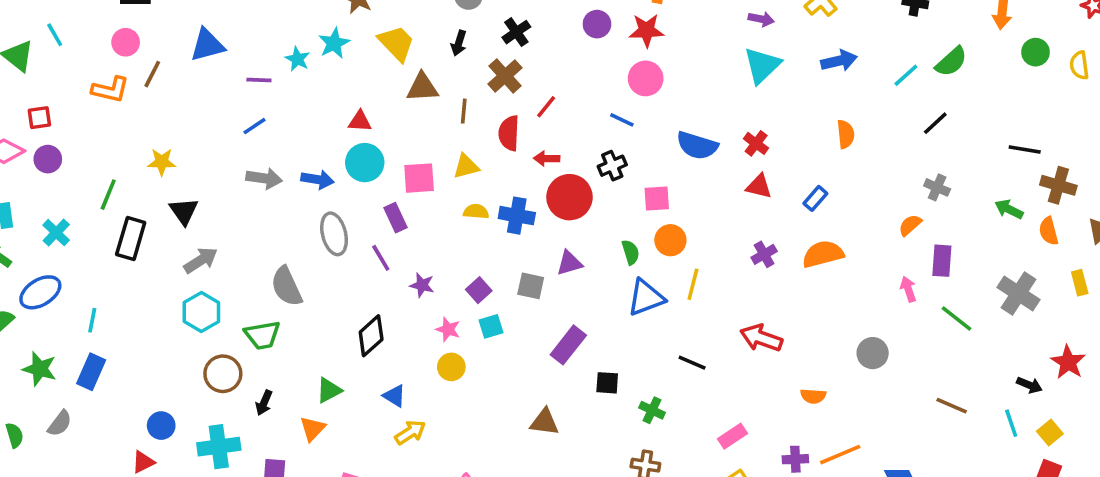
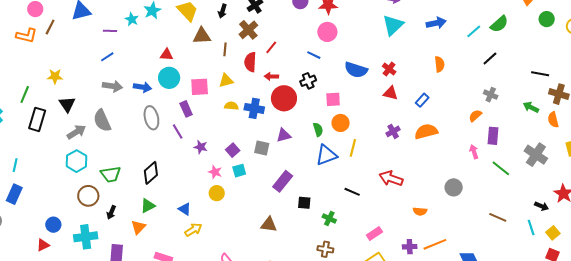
gray semicircle: (287, 286) -> (102, 121), moved
black diamond: (371, 336) -> (151, 173), moved

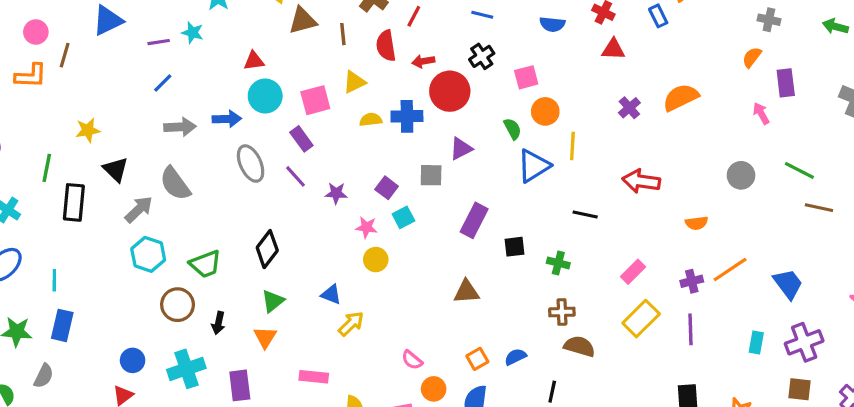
cyan star: (132, 19) -> (192, 33), moved
blue semicircle: (356, 70) -> (552, 24), size x0.7
blue rectangle: (422, 100) -> (658, 16), moved, turned -56
green line: (501, 168) -> (799, 170), moved

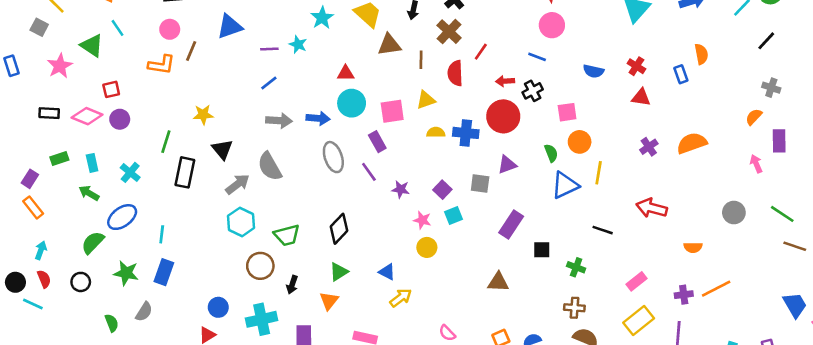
red arrow: (423, 61) -> (505, 81), moved
blue trapezoid: (788, 284) -> (795, 305), moved

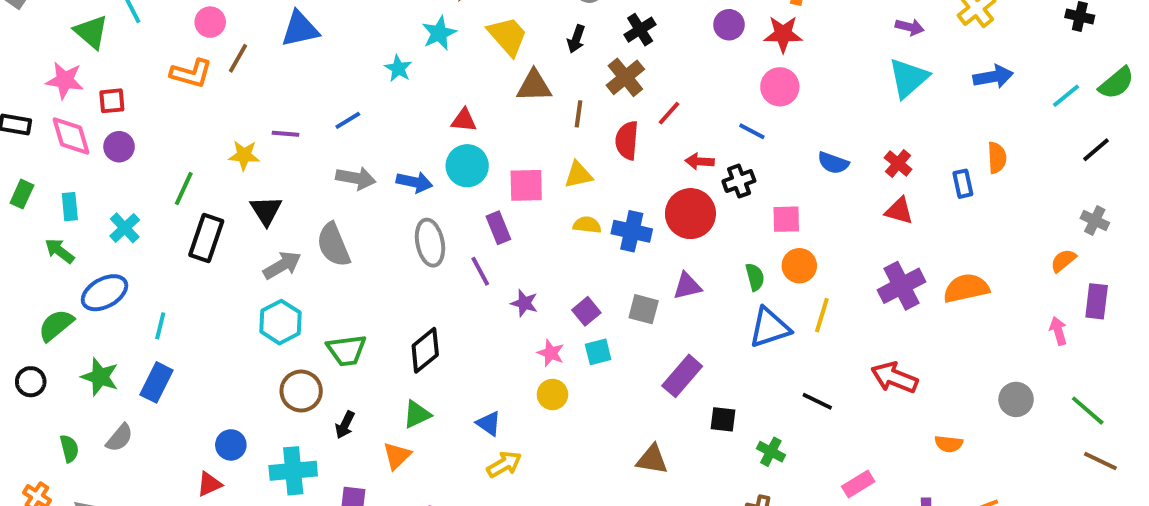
purple line: (269, 49) -> (286, 134), moved
pink star: (60, 66) -> (65, 80), moved, turned 30
pink diamond: (87, 116) -> (71, 136), turned 44
purple cross: (649, 147) -> (902, 286), size x1.6
green rectangle: (59, 159) -> (22, 194), turned -54

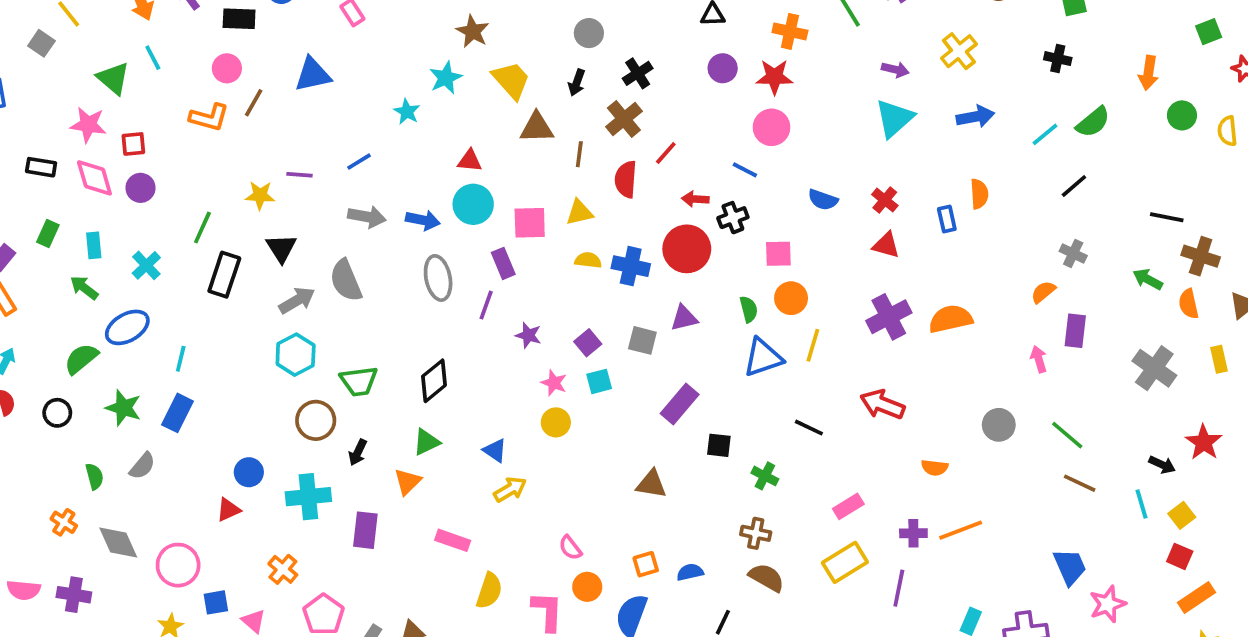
purple line: (480, 271) -> (486, 305), turned 48

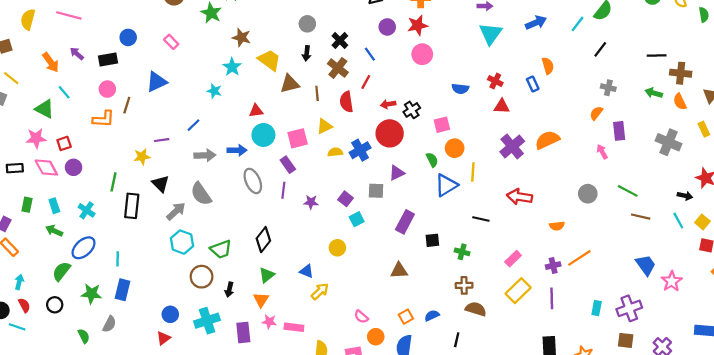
blue line: (745, 170) -> (370, 54), moved, turned 40
blue cross: (631, 266) -> (360, 150), turned -30
pink star: (554, 383) -> (269, 322), moved

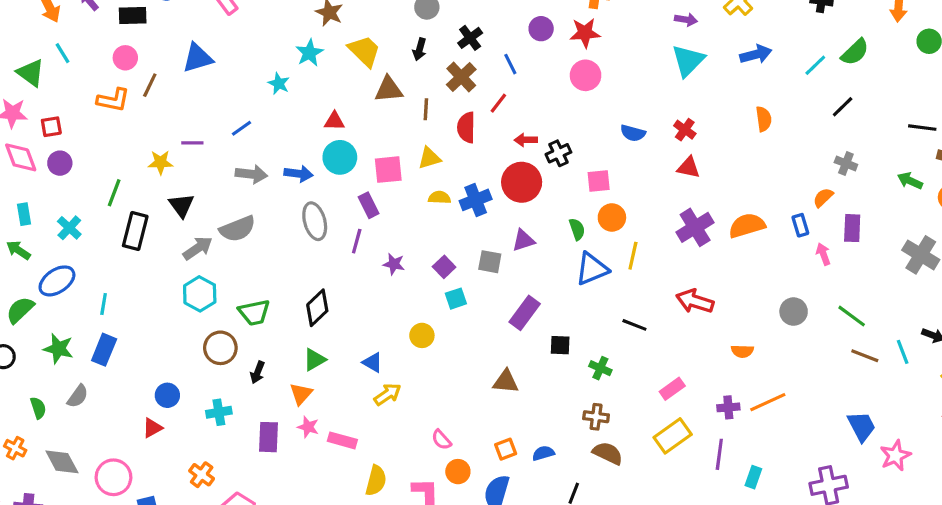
blue rectangle: (533, 84) -> (800, 225), moved
gray semicircle: (201, 194) -> (237, 229), turned -85
cyan line: (678, 221) -> (903, 352), moved
cyan rectangle: (597, 308) -> (753, 477), moved
cyan cross: (207, 321) -> (219, 412), size x0.7

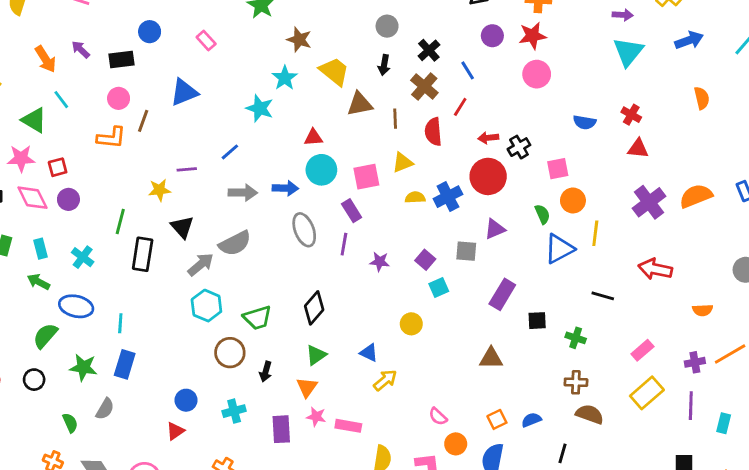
cyan star: (279, 84) -> (260, 108), size x1.4
blue ellipse: (57, 281) -> (76, 306), turned 52

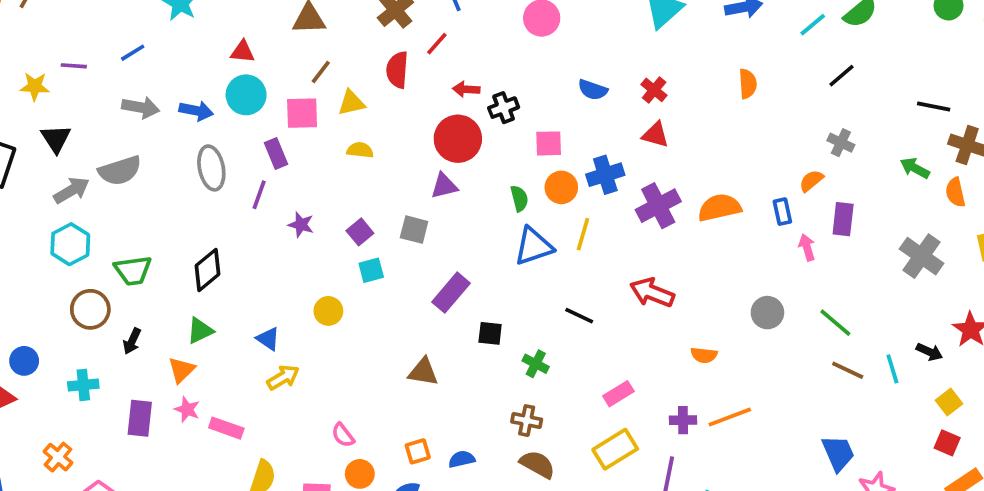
brown line: (395, 119) -> (321, 72), moved, turned 30
blue cross: (448, 197) -> (605, 175), moved
purple triangle: (495, 229) -> (444, 186), moved

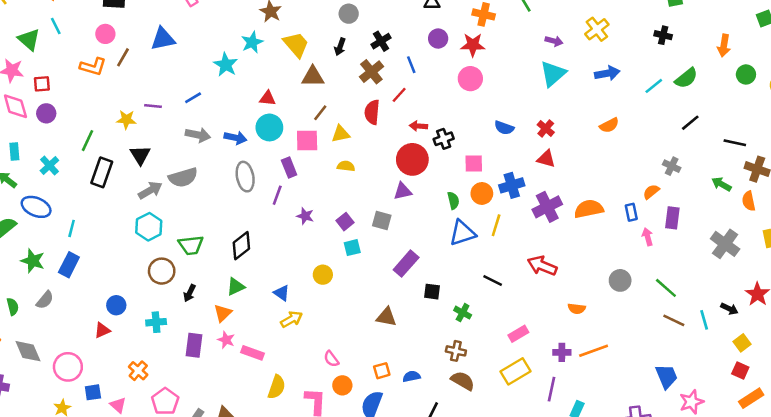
black line: (842, 76) -> (690, 123), moved
orange semicircle: (748, 84) -> (609, 125), turned 66

